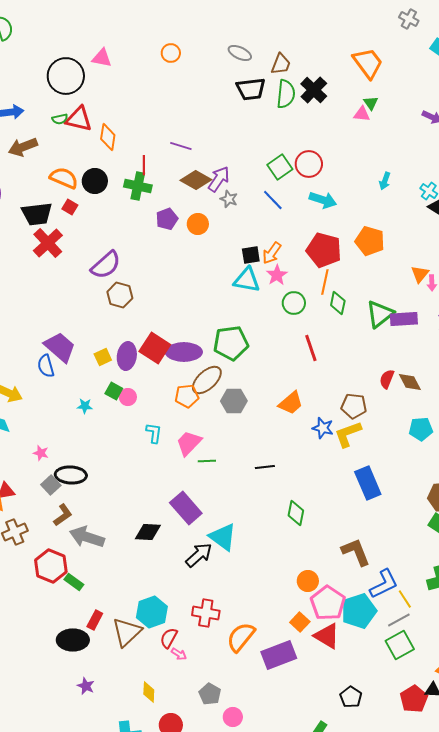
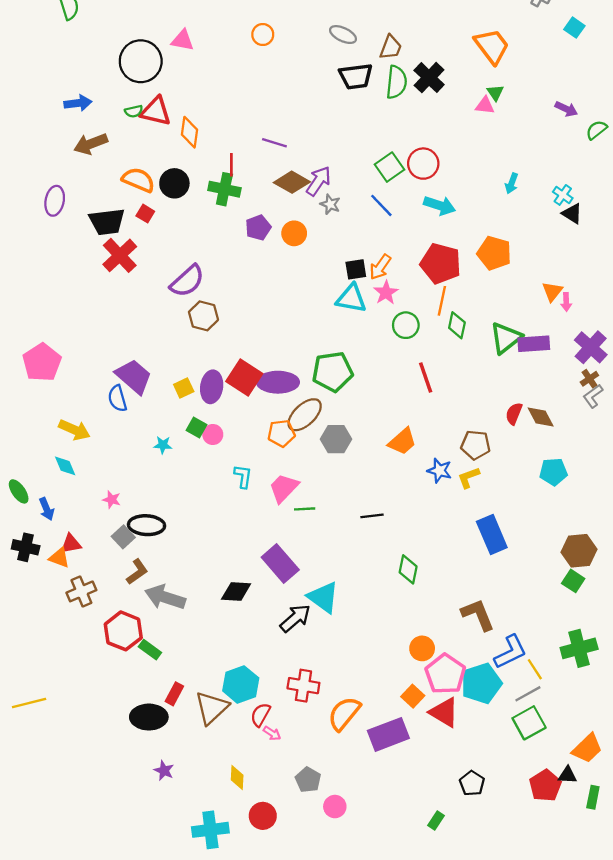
yellow L-shape: (348, 434) -> (469, 478), size x0.7

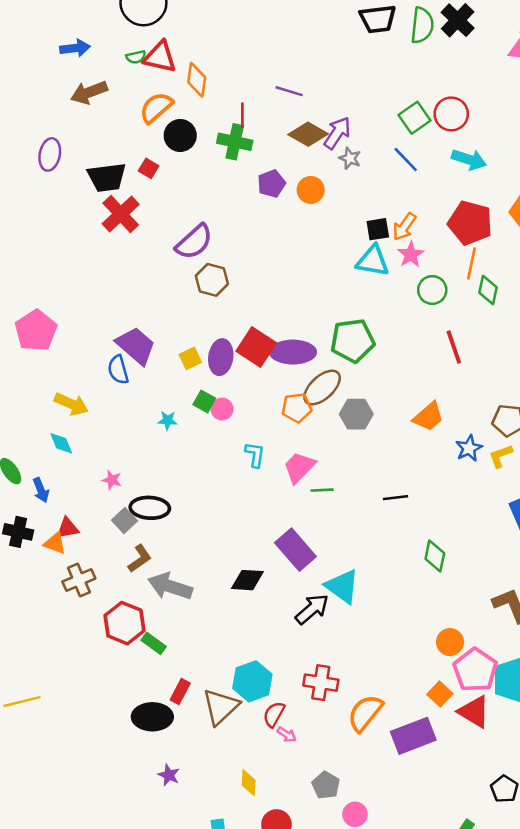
orange semicircle: (138, 180) -> (156, 108), moved, turned -64
blue star: (440, 471) -> (469, 448), turned 30

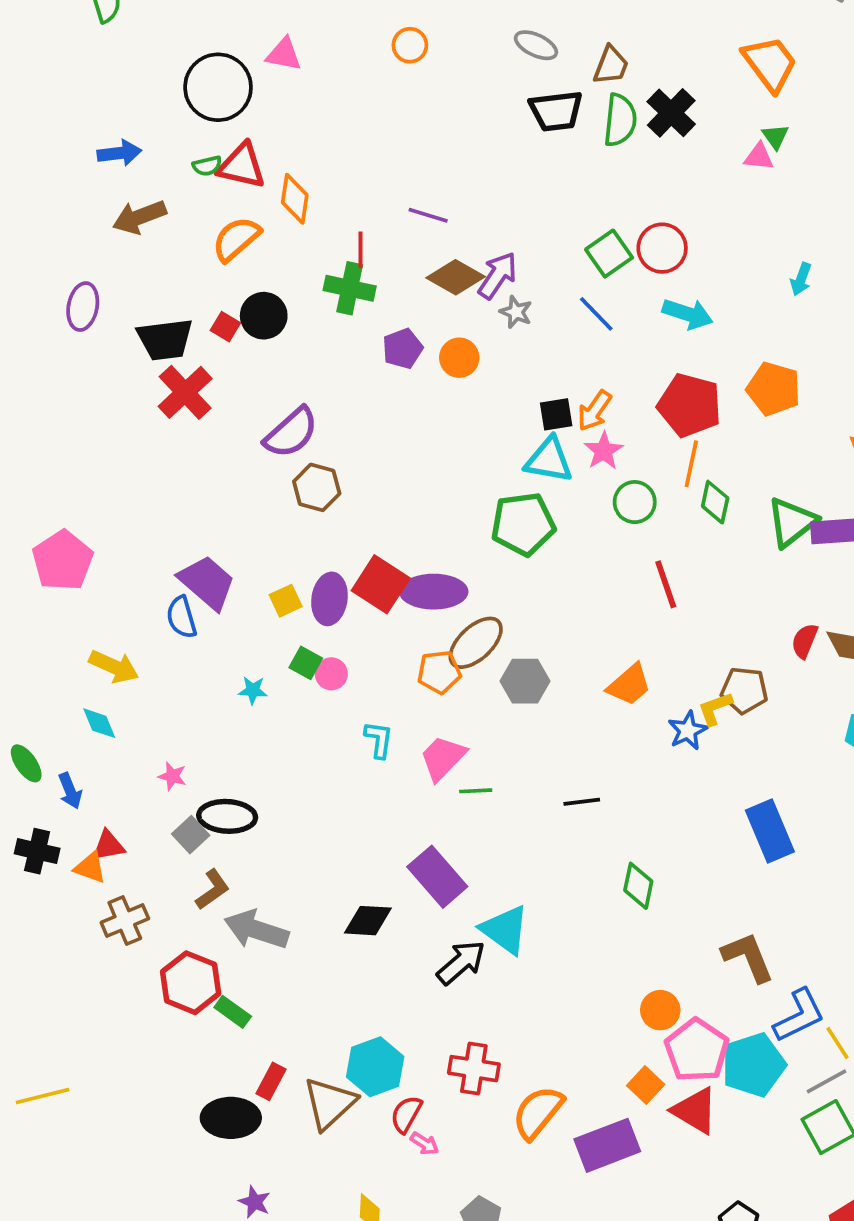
black circle: (180, 135) -> (264, 316), moved
green pentagon: (352, 341) -> (523, 524), moved
yellow L-shape: (501, 456) -> (715, 709), moved

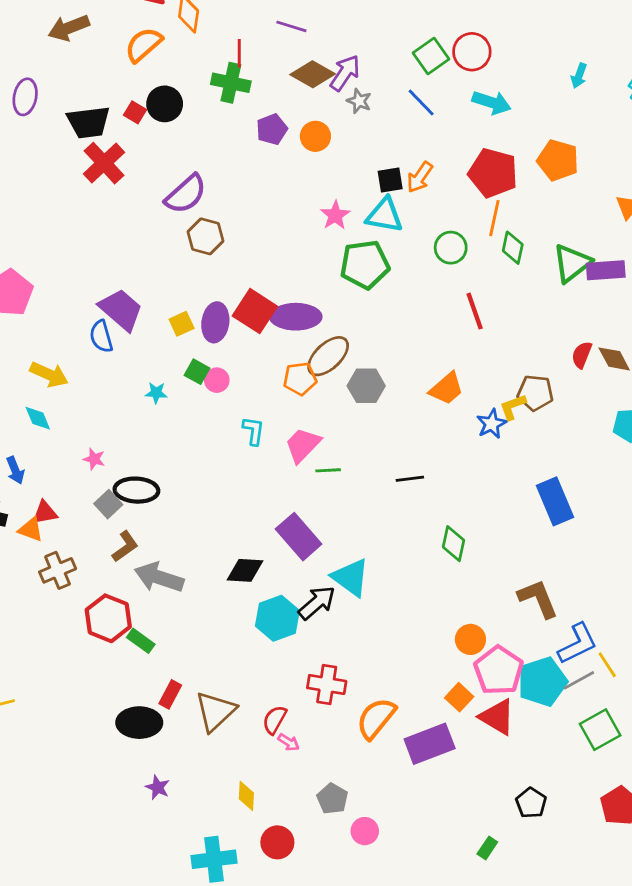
pink star: (604, 451) -> (335, 215), moved
cyan hexagon: (375, 1067) -> (277, 618), moved
gray line: (827, 1081) -> (579, 680), moved

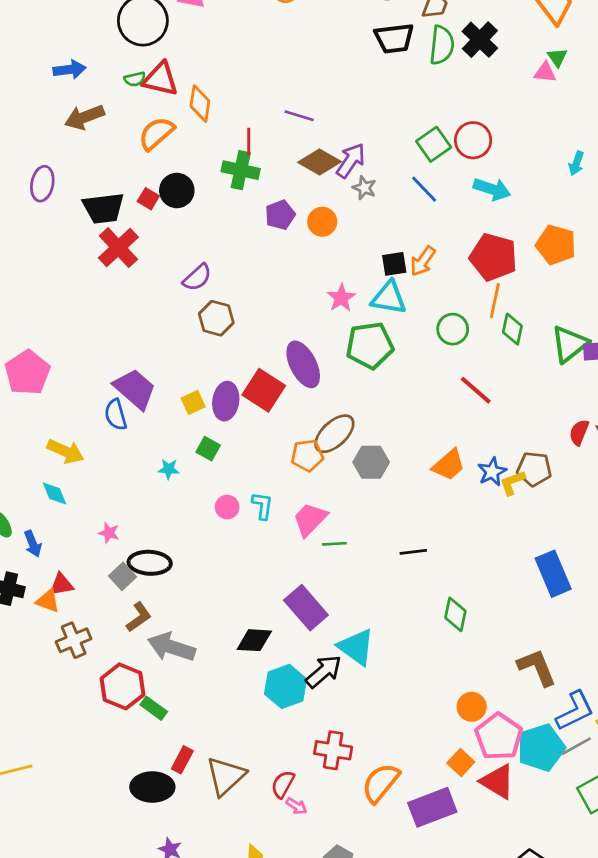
purple semicircle: (186, 194) -> (197, 277), size x0.7
red line: (475, 311) -> (476, 390), turned -30
purple ellipse: (296, 317) -> (303, 364), moved, turned 63
pink circle: (217, 380) -> (227, 507), moved
blue star: (492, 424) -> (492, 472), moved

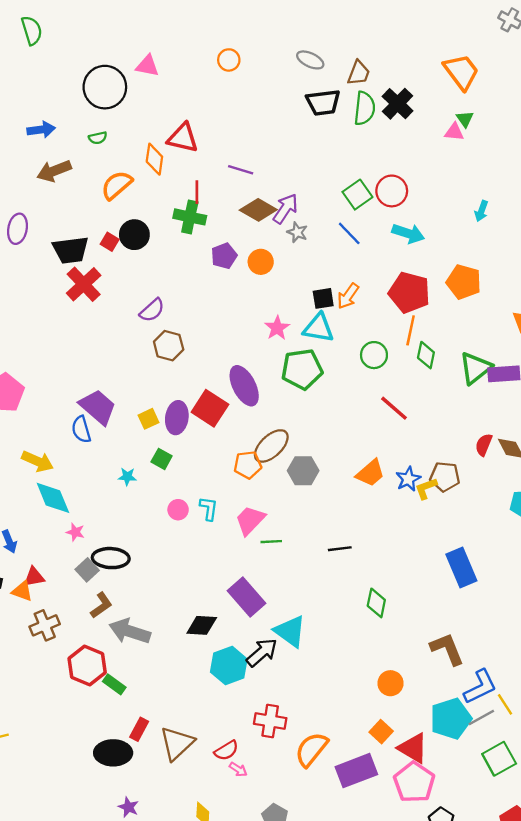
red triangle: (161, 79) -> (183, 138), moved
cyan diamond: (55, 493) -> (53, 498), moved, size x1.6
pink pentagon: (499, 737) -> (414, 782), moved
red semicircle: (283, 784) -> (226, 750), turned -150

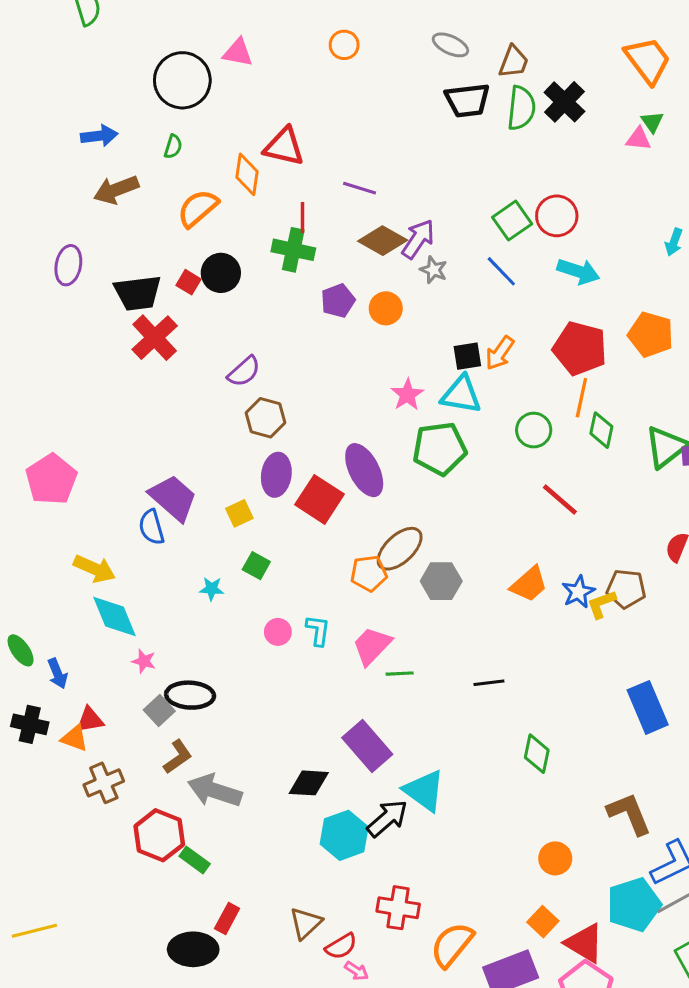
green semicircle: (98, 138) -> (173, 147), turned -60
purple ellipse: (177, 418) -> (276, 475), moved
brown triangle: (177, 743) -> (306, 923), moved, size x0.7

